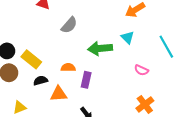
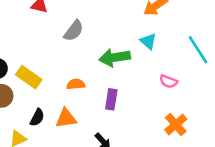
purple rectangle: (86, 80) -> (111, 99), moved
black semicircle: (41, 81) -> (37, 117), moved, turned 136

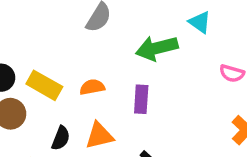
orange semicircle: (76, 84) -> (92, 87), moved
purple rectangle: (111, 99) -> (141, 99), moved

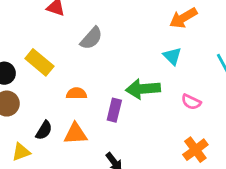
green arrow: (157, 48) -> (143, 89), moved
yellow rectangle: (44, 85) -> (39, 62), moved

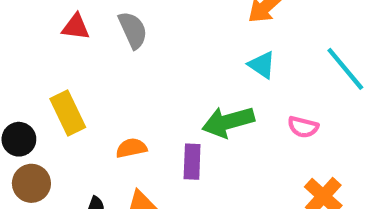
gray semicircle: (91, 38) -> (133, 30), moved, turned -55
yellow rectangle: (39, 62) -> (68, 113), turned 36

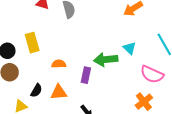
cyan triangle: (262, 65) -> (130, 48), moved
pink semicircle: (303, 127) -> (152, 74), moved, size x1.6

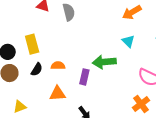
cyan triangle: (130, 48) -> (128, 41), moved
black semicircle: (36, 91) -> (37, 69), moved

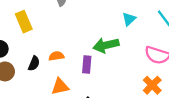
cyan triangle: (128, 41) -> (129, 19), turned 40
yellow rectangle: (32, 44) -> (24, 22), moved

